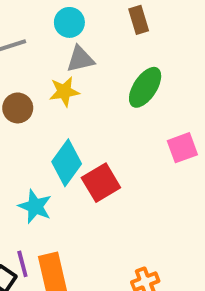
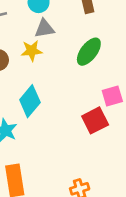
red square: (101, 183) -> (95, 120), moved

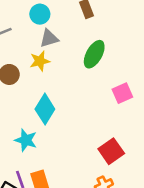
red square: (95, 120) -> (111, 151), moved

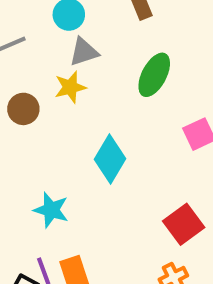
cyan diamond: (45, 109) -> (110, 159), moved

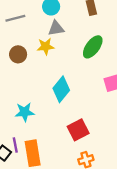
cyan star: (51, 210) -> (25, 112), turned -30
red square: (184, 224) -> (78, 130), moved

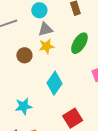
yellow star: (46, 46) -> (46, 46), moved
brown circle: (18, 54) -> (24, 55), moved

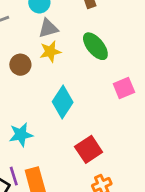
green ellipse: (79, 43) -> (95, 46), turned -70

